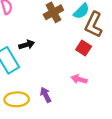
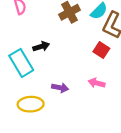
purple arrow: (46, 95) -> (60, 88), moved, turned 128

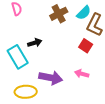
purple arrow: (60, 88) -> (51, 78), size x1.6

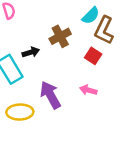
brown cross: (59, 14) -> (60, 36), moved
purple arrow: (51, 78) -> (50, 95), turned -130

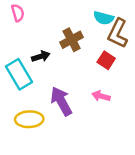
cyan semicircle: (91, 16) -> (104, 18), turned 60

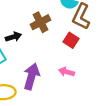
purple arrow: (61, 101) -> (31, 76), turned 45

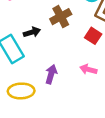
purple arrow: (31, 76) -> (51, 74), size x0.7

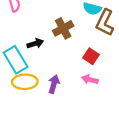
red square: (93, 36) -> (91, 56), moved
yellow ellipse: (21, 91) -> (25, 82), moved

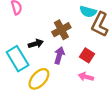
yellow ellipse: (25, 82) -> (39, 79), moved, turned -45
purple arrow: (54, 84) -> (59, 55), moved

